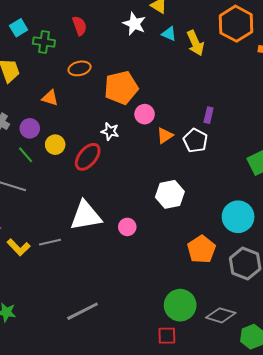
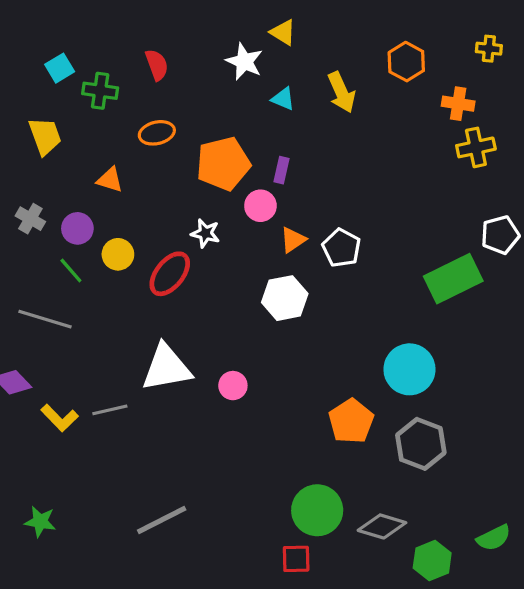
orange hexagon: (236, 24) -> (406, 62), size x0.7
cyan triangle: (169, 34) -> (283, 99), moved
purple rectangle: (209, 115) -> (282, 170), moved
white hexagon: (170, 194) -> (285, 298), moved

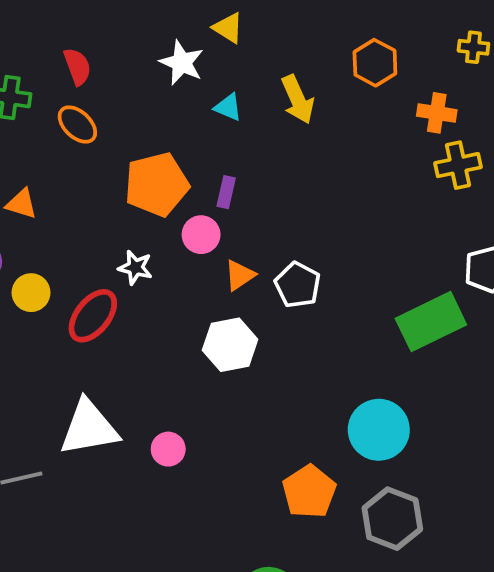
orange ellipse: (157, 133) -> (77, 125), moved, turned 56

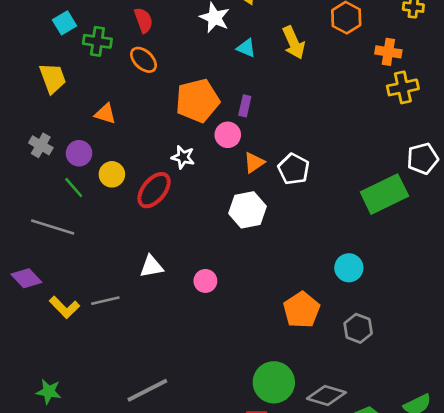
white triangle: (89, 428) -> (151, 266), size x0.6
cyan circle: (379, 430) -> (349, 268), size x0.7
gray hexagon: (392, 519) -> (358, 328), size x0.7

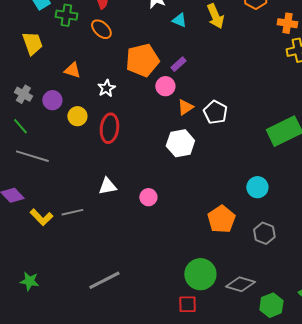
purple rectangle: (245, 106) -> (178, 64), turned 35
white star: (183, 157) -> (106, 88), moved, turned 30
green line: (74, 187) -> (20, 126), moved
red ellipse: (154, 190) -> (109, 128), turned -32

